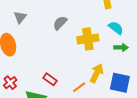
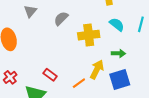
gray triangle: (20, 17) -> (30, 11), moved
green arrow: (121, 47) -> (118, 53), moved
blue square: (120, 83) -> (120, 79), turned -30

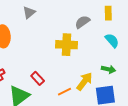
gray semicircle: (61, 18) -> (82, 22), moved
yellow cross: (89, 35) -> (66, 45), moved

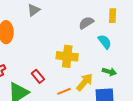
cyan semicircle: (112, 40) -> (105, 42), moved
yellow cross: (66, 45) -> (67, 56), moved

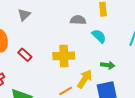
gray semicircle: (86, 23) -> (78, 20), turned 42
red rectangle: (38, 76) -> (25, 55), moved

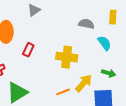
red rectangle: (25, 55) -> (28, 50), turned 64

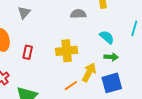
cyan semicircle: (104, 43) -> (107, 37), moved

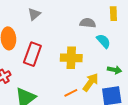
cyan semicircle: (107, 37) -> (103, 41), moved
red rectangle: (28, 52) -> (32, 54), size x1.6

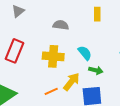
gray semicircle: (88, 23) -> (61, 25), moved
cyan semicircle: (103, 41) -> (85, 53), moved

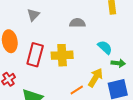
yellow cross: (53, 56) -> (62, 55), moved

